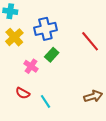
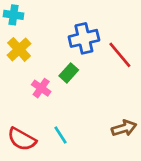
blue cross: (45, 29) -> (84, 38), moved
red semicircle: (23, 93) -> (22, 139), moved, size x1.5

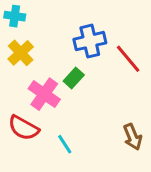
pink cross: (41, 88) -> (44, 94), size x1.5
brown arrow: (124, 128) -> (133, 137), turned 85
red semicircle: (22, 139) -> (24, 128), moved

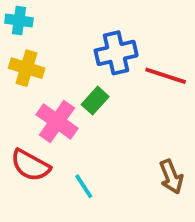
yellow cross: (21, 53) -> (27, 68), turned -30
red line: (128, 59) -> (166, 76), turned -32

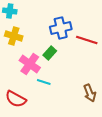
red semicircle: (30, 165) -> (16, 99), moved
cyan line: (84, 186) -> (44, 82), moved, turned -40

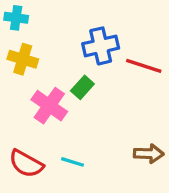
cyan line: (44, 82) -> (72, 162), moved
brown arrow: (90, 93) -> (149, 154), turned -66

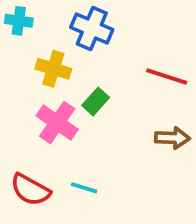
blue cross: (101, 46) -> (92, 28), moved, turned 36
yellow cross: (23, 59) -> (53, 69), moved
brown arrow: (149, 154) -> (172, 138), moved

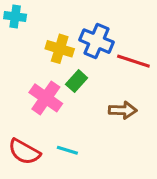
blue cross: (92, 28) -> (97, 41), moved
yellow cross: (53, 69) -> (60, 49), moved
brown arrow: (172, 138) -> (123, 110), moved

